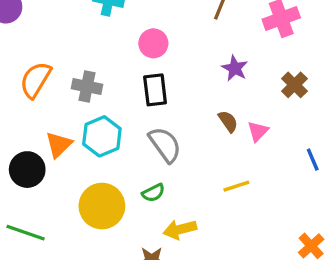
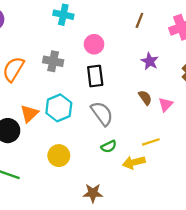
gray cross: (87, 87) -> (53, 61), moved
green semicircle: (153, 193) -> (109, 146), moved
yellow circle: (102, 206) -> (59, 156), size x0.7
yellow arrow: (180, 229) -> (134, 162), moved

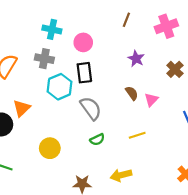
cyan cross: (63, 15) -> (52, 29), moved
cyan hexagon: (59, 108) -> (59, 87), moved
yellow arrow: (134, 162) -> (121, 175), moved

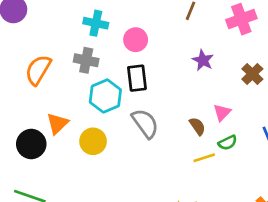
brown semicircle: (132, 93) -> (197, 126), moved
green semicircle: (97, 140) -> (228, 143), moved
yellow circle: (50, 148) -> (93, 141), moved

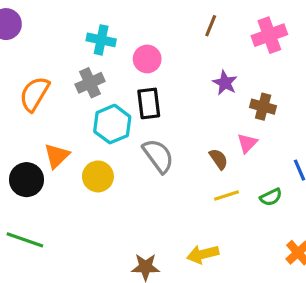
gray cross: (86, 60) -> (90, 83), turned -35
brown cross: (252, 74) -> (263, 107), moved, turned -30
green semicircle: (228, 143) -> (271, 197), moved

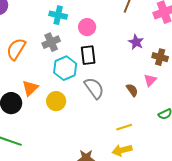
yellow line: (227, 196) -> (124, 127), moved

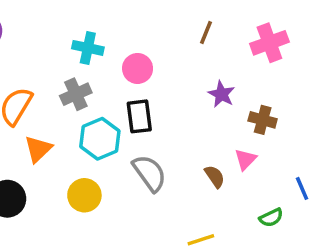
orange triangle: (30, 88) -> (38, 149), moved

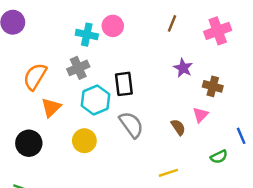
pink circle: (138, 68) -> (113, 26), moved

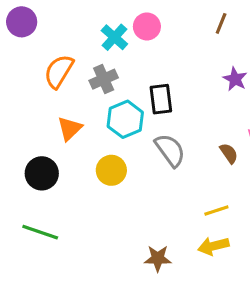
cyan cross: (87, 35) -> (114, 37), turned 30
orange semicircle: (35, 77) -> (59, 71), moved

